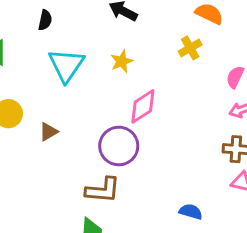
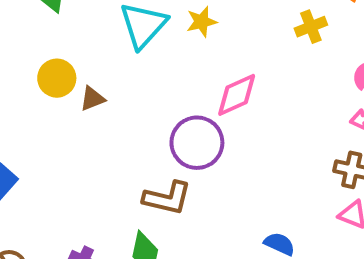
yellow star: (122, 61) -> (202, 22), moved
brown triangle: (48, 132) -> (92, 99), moved

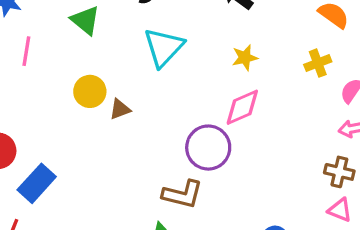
yellow star: (202, 22) -> (245, 58), moved
yellow cross: (311, 27) -> (318, 63), moved

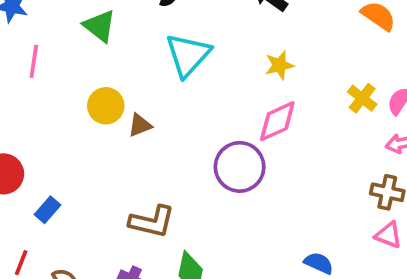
yellow cross: (318, 63) -> (362, 98), moved, turned -30
blue rectangle: (37, 183) -> (47, 210), size x0.6
brown L-shape: (182, 194) -> (152, 222), moved

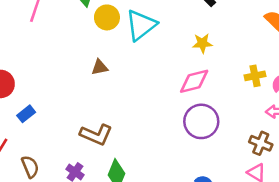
yellow cross: (362, 98) -> (255, 76), turned 30
yellow circle: (106, 106) -> (107, 17), moved
purple circle: (240, 167) -> (201, 121), moved

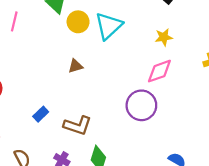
blue rectangle: (26, 114) -> (41, 114), moved
purple circle: (201, 121) -> (141, 105), moved

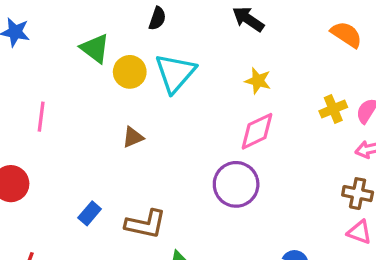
pink line: (14, 21) -> (41, 117), moved
yellow star: (164, 37) -> (258, 81), turned 30

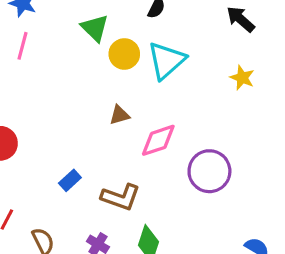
pink line: (41, 117) -> (22, 46), moved
pink diamond: (257, 131) -> (158, 140), moved

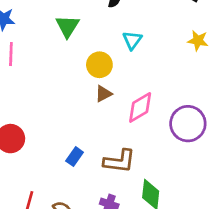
green triangle: (95, 28) -> (67, 26), turned 30
yellow circle: (124, 54) -> (99, 65), moved
cyan triangle: (166, 61) -> (132, 40), size x0.6

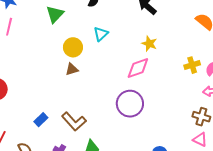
pink diamond: (140, 107) -> (138, 68), moved
blue rectangle: (75, 157) -> (41, 120), moved
brown L-shape: (119, 161) -> (74, 121), turned 30

